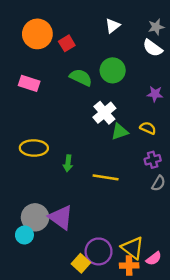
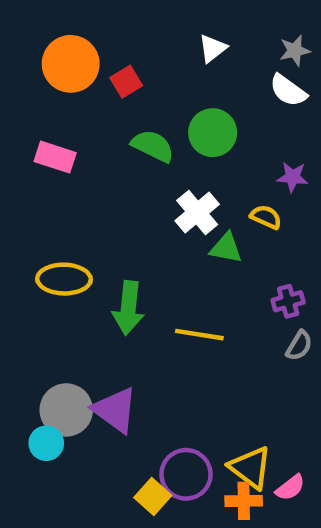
yellow semicircle: (148, 128) -> (266, 217), moved
green triangle: (120, 132) -> (226, 248), turned 30
green arrow: (68, 163) -> (128, 308), size x1.6

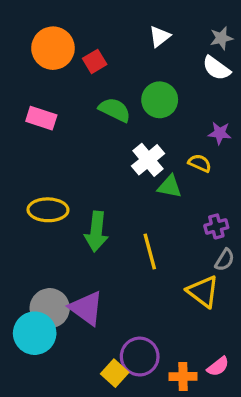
yellow line: (199, 335) -> (150, 251), turned 66
cyan circle: (46, 443) -> (35, 333), size x1.6
yellow triangle: (250, 468) -> (203, 291), moved

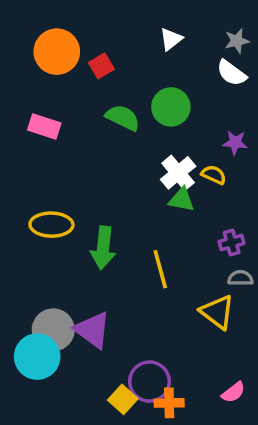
white cross: (148, 160) -> (178, 173), moved
gray semicircle: (225, 260) -> (240, 278), turned -120
orange cross: (183, 377) -> (169, 403), moved

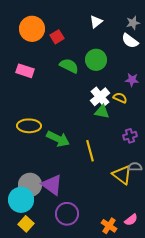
green arrow: (103, 248) -> (58, 139), turned -70
gray semicircle: (240, 278) -> (135, 167), moved
purple circle: (150, 382) -> (67, 214), moved
yellow square: (123, 399) -> (26, 224), moved
orange cross: (169, 403) -> (109, 226), moved, turned 35

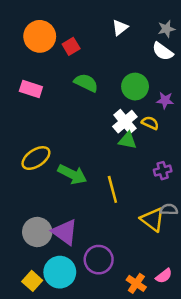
green circle: (96, 60) -> (135, 87), moved
yellow ellipse: (29, 126) -> (36, 158), turned -35
cyan circle: (21, 200) -> (60, 272), moved
purple circle: (67, 214) -> (99, 260), moved

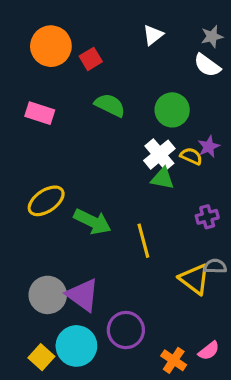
purple star: (165, 100) -> (209, 147), moved, turned -30

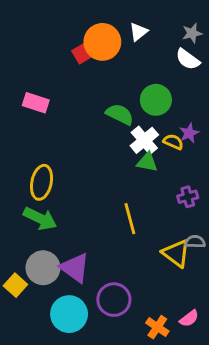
orange circle: (51, 46) -> (102, 42), moved
green semicircle: (110, 105) -> (120, 114), moved
yellow ellipse: (46, 201) -> (42, 182), turned -44
green arrow: (92, 222) -> (40, 219), moved
yellow square: (41, 357) -> (15, 285), moved

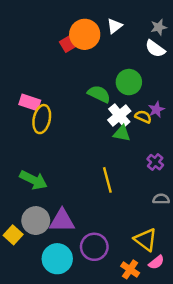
pink rectangle: (36, 103) -> (30, 102), moved
yellow ellipse: (42, 182) -> (42, 119), moved
purple cross: (188, 197) -> (155, 162), turned -35
yellow triangle: (176, 253) -> (146, 240), moved
purple triangle: (75, 268) -> (62, 221), turned -36

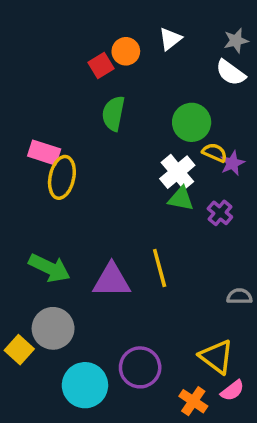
orange circle: (85, 34) -> (126, 51), size x0.6
green semicircle: (99, 94) -> (113, 113), moved, turned -105
yellow semicircle: (143, 117) -> (215, 153), moved
purple cross: (155, 162) -> (220, 213), moved
purple triangle: (62, 221) -> (112, 280), moved

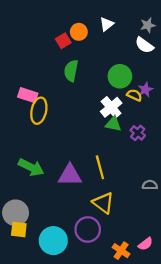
purple star: (232, 163) -> (145, 90), moved
gray circle: (53, 328) -> (16, 213), moved
yellow square: (19, 350) -> (19, 229), moved, turned -35
yellow triangle: (216, 357) -> (103, 203), moved

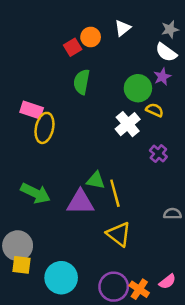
purple star: (145, 90) -> (162, 77), moved
green triangle: (113, 124) -> (96, 180), moved
purple circle: (88, 229) -> (114, 287), moved

